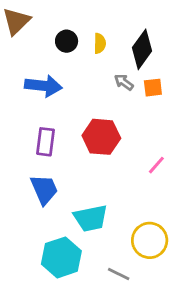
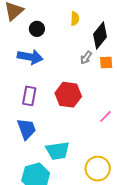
black circle: (67, 41) -> (37, 29), moved
yellow semicircle: (100, 43) -> (75, 19), moved
gray arrow: (124, 82) -> (86, 58), turned -96

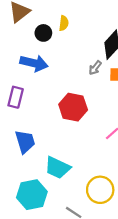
yellow semicircle: (75, 19) -> (64, 23), moved
purple rectangle: (29, 96) -> (16, 97), moved
cyan trapezoid: (58, 151) -> (58, 168), turned 30

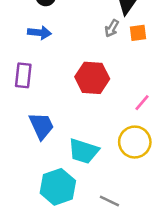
blue arrow: (34, 63) -> (39, 33), size x0.7
yellow circle: (100, 190) -> (135, 142), moved

